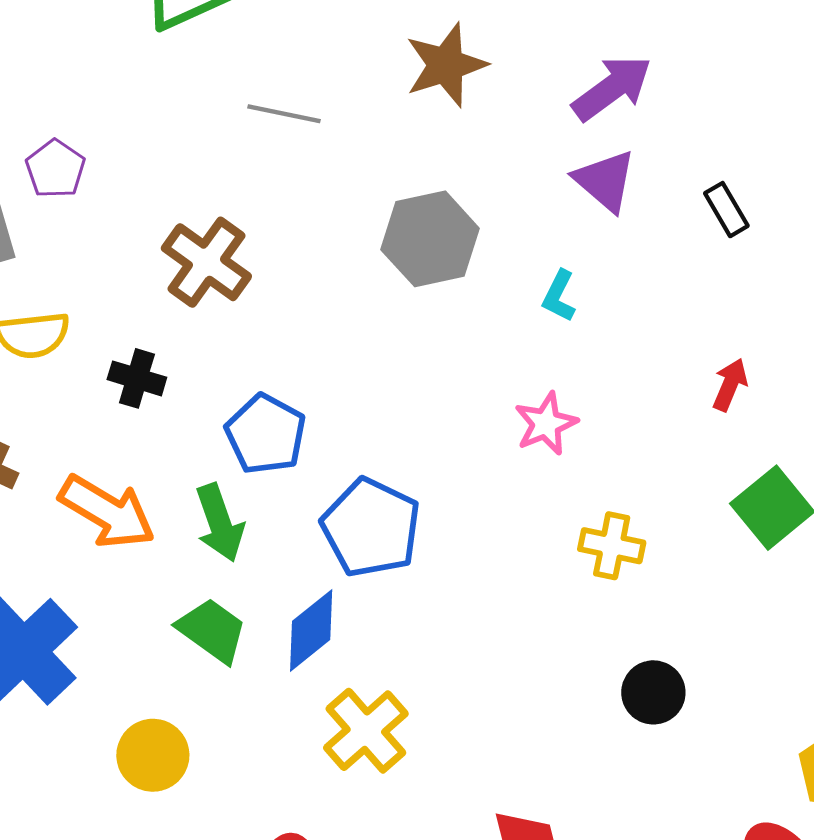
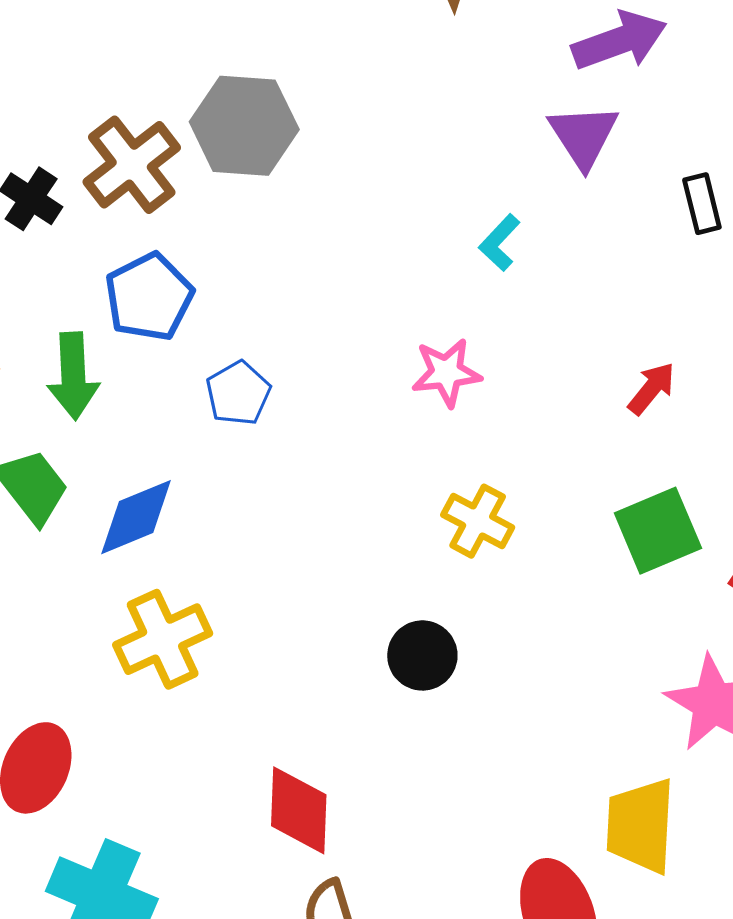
gray hexagon: (430, 239) -> (244, 126), moved
brown cross: (206, 262) -> (132, 165), moved
blue pentagon: (371, 528) -> (238, 393), moved, size x0.6
black circle: (653, 692) -> (422, 655), moved

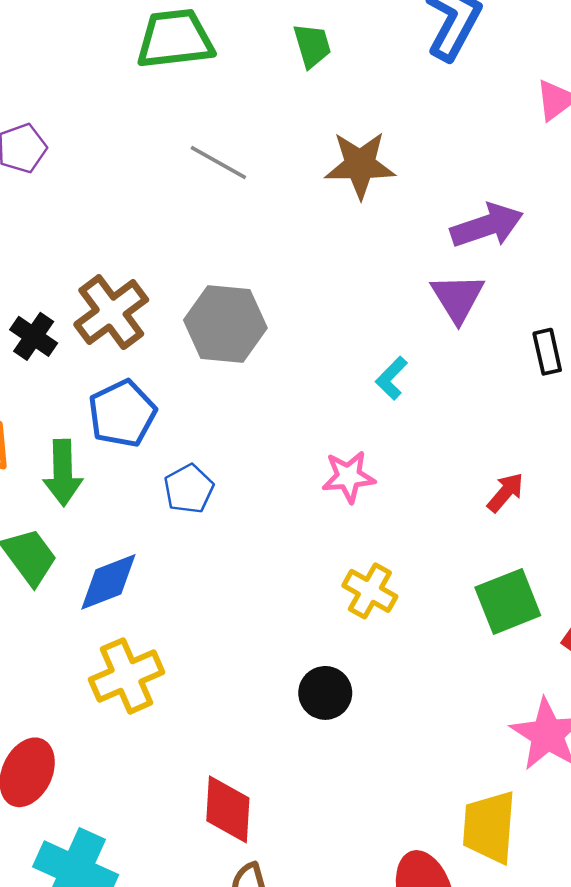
gray hexagon: (244, 126) -> (225, 324), moved

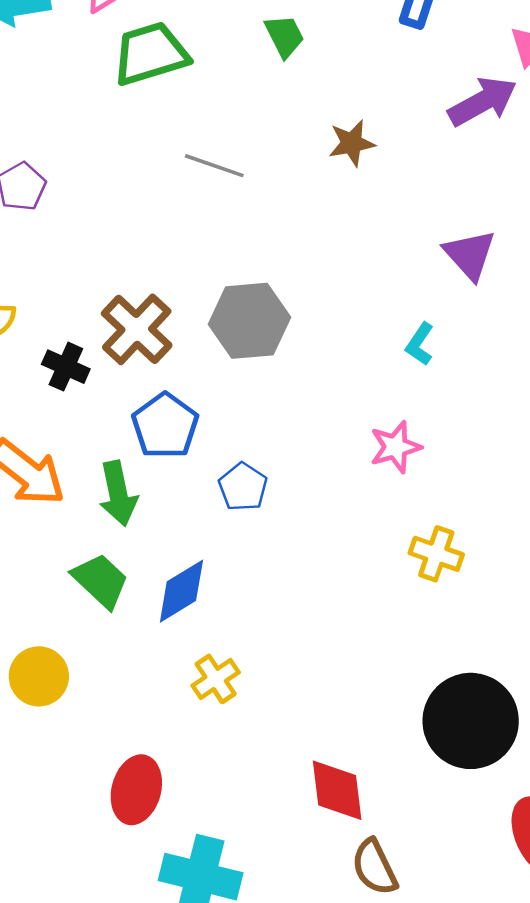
brown star: (360, 165) -> (352, 143), size x0.7
purple arrow: (487, 226) -> (483, 102), moved
yellow cross: (127, 676) -> (216, 679), size x0.7
black circle: (325, 693) -> (471, 721), moved, size x1.8

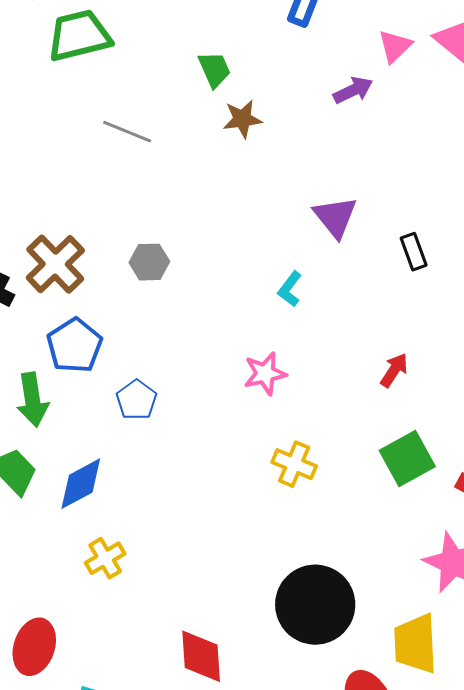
green trapezoid: (284, 36) -> (214, 69), moved
purple arrow: (483, 102) -> (353, 90), size x0.7
gray hexagon: (249, 321) -> (149, 262), size x0.6

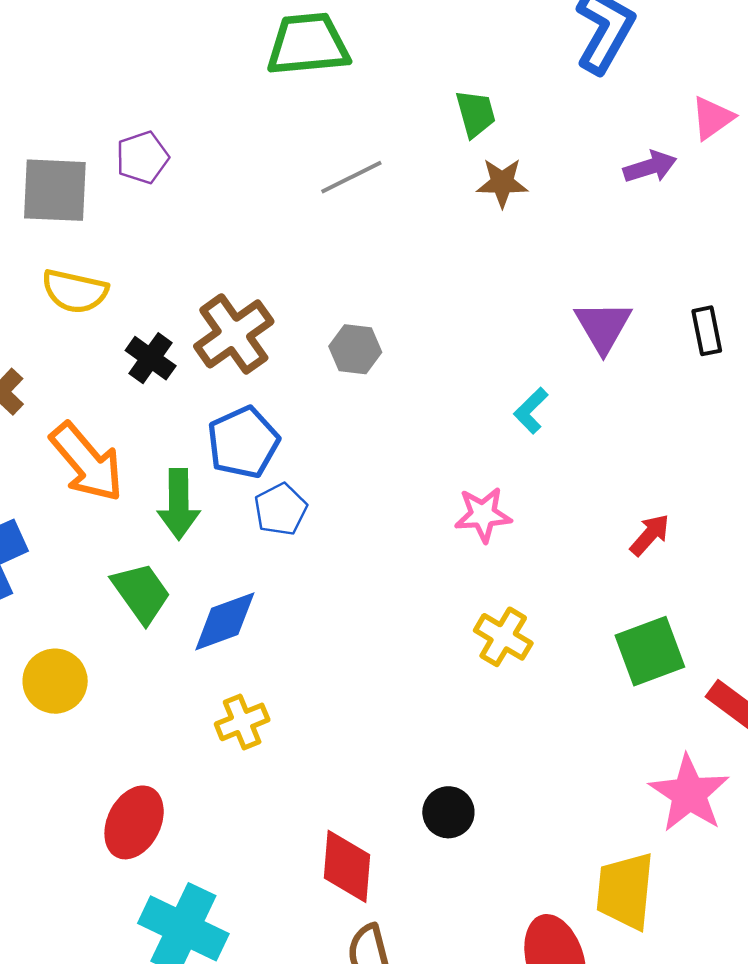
gray line: (127, 132) -> (351, 177), turned -57
black rectangle: (414, 252) -> (707, 331), moved
blue pentagon: (136, 400) -> (281, 509), moved
black circle: (315, 605) -> (448, 812), moved, size x0.5

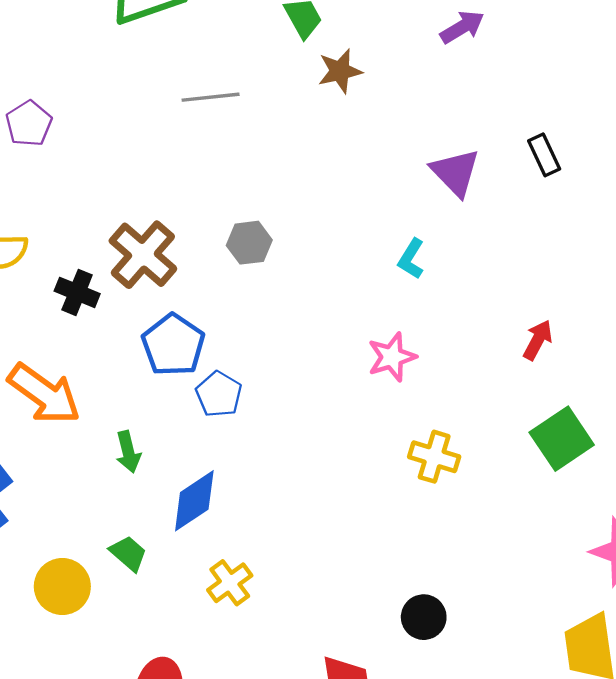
gray line: (351, 177) -> (211, 97), turned 34
green arrow: (179, 504) -> (128, 452), moved, size x0.7
green trapezoid: (141, 593) -> (128, 553), moved, size x0.7

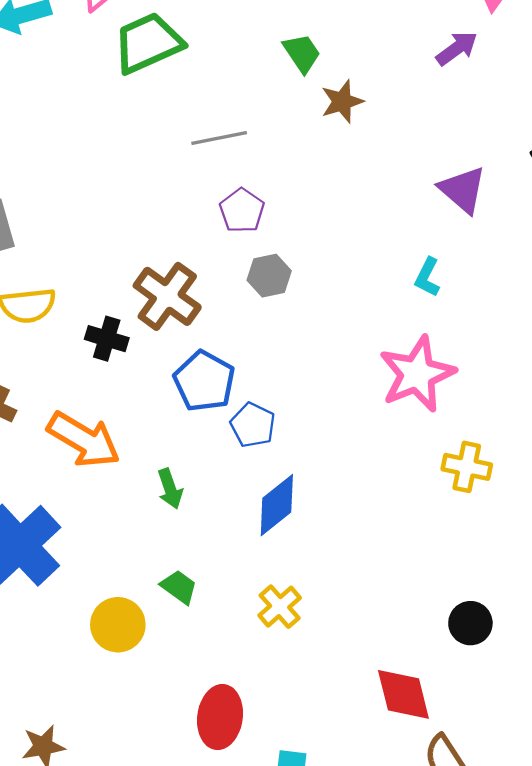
purple pentagon: (29, 124) -> (242, 211), moved
pink star: (392, 357) -> (417, 374), size x1.6
blue diamond: (194, 501) -> (277, 505), moved

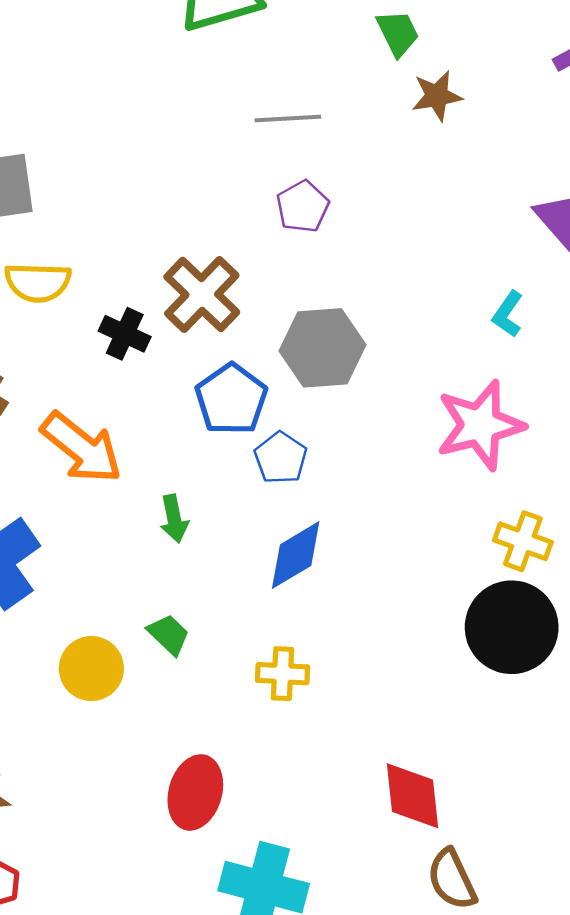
gray hexagon: (269, 276) -> (323, 348), moved, size x1.6
yellow cross: (280, 607) -> (283, 674), turned 36
black circle: (470, 623) -> (512, 627), moved, size x1.8

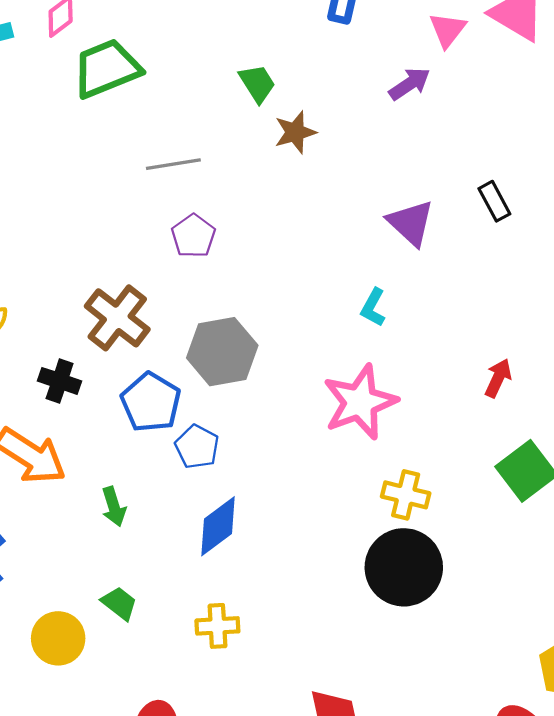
black cross: (125, 334) -> (60, 381), moved

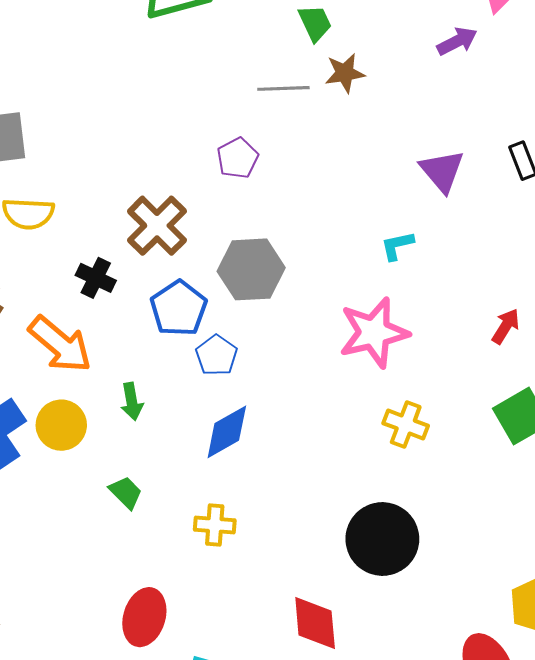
gray line: (173, 164) -> (283, 88), moved
cyan L-shape: (373, 307) -> (397, 246), turned 42
black circle: (404, 567) -> (382, 539), moved
yellow circle: (58, 638) -> (61, 425), moved

